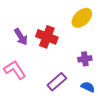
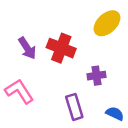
purple cross: (85, 59) -> (97, 76), moved
purple rectangle: (57, 82) -> (74, 107), turned -66

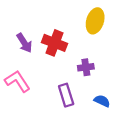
yellow ellipse: (107, 23) -> (95, 21), turned -30

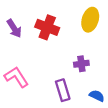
purple arrow: (24, 43) -> (14, 28), moved
red cross: (55, 43) -> (47, 27), moved

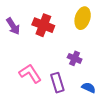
purple cross: (81, 64) -> (75, 58), turned 32
pink L-shape: (16, 77) -> (30, 74), moved

